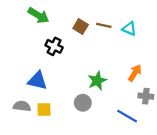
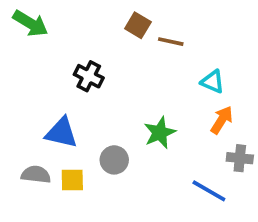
green arrow: (39, 15) -> (30, 23), moved
brown square: (81, 26) -> (138, 25), moved
cyan triangle: (129, 29) -> (213, 82), moved
gray circle: (83, 103) -> (114, 160), moved

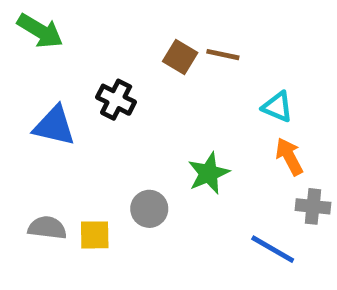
brown square: (138, 25) -> (180, 57), moved
orange arrow: (222, 120) -> (289, 157), turned -60
blue triangle: (61, 133) -> (54, 126), moved

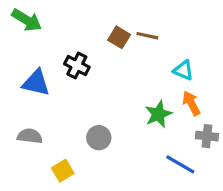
green star: (209, 173) -> (158, 114), moved
gray semicircle: (47, 228) -> (30, 136), moved
yellow square: (95, 235) -> (63, 171), moved, turned -30

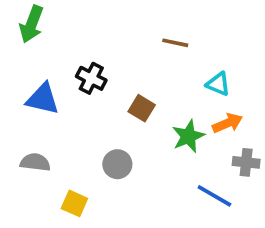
green arrow: (27, 20) -> (31, 24), turned 80
brown square: (119, 37) -> (142, 108), moved
orange arrow: (191, 103) -> (228, 123), turned 95
yellow square: (63, 171) -> (74, 203), turned -35

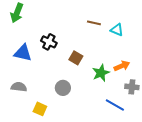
cyan triangle: (218, 84) -> (117, 30), moved

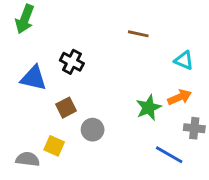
cyan triangle: (117, 30) -> (184, 60), moved
brown square: (76, 58) -> (66, 108), moved, turned 32
gray semicircle: (19, 87) -> (28, 159), moved
yellow square: (40, 109) -> (54, 146), moved

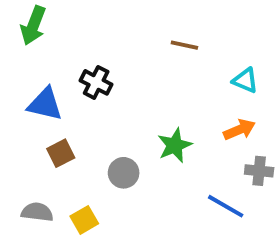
brown square: (66, 108) -> (61, 153), moved
green star: (149, 108) -> (175, 145), moved
yellow square: (54, 146) -> (84, 220), moved, turned 36

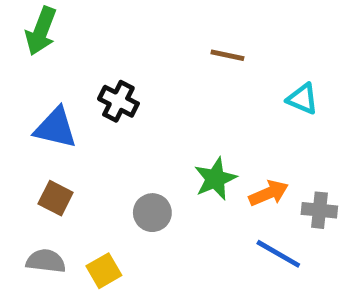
orange arrow: (239, 130) -> (269, 193), moved
brown square: (61, 153) -> (56, 198), moved, turned -36

